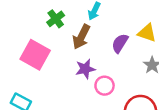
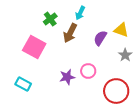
purple star: (85, 69) -> (67, 77), moved

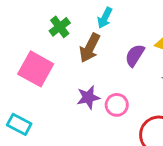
purple star: (67, 77) -> (88, 97), moved

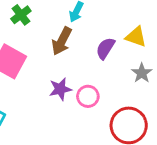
green cross: (60, 27) -> (21, 15), moved

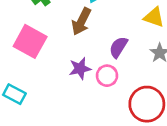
purple semicircle: (105, 48) -> (118, 47), moved

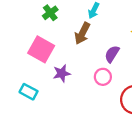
purple star: (80, 69) -> (62, 73), moved

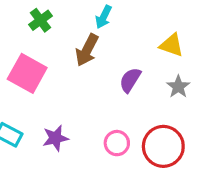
purple star: (62, 73) -> (55, 138), moved
pink circle: (103, 77) -> (117, 143), moved

